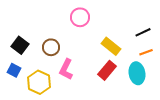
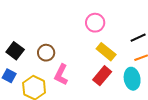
pink circle: (80, 17) -> (95, 23), moved

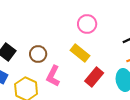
yellow rectangle: (106, 52) -> (80, 53), moved

